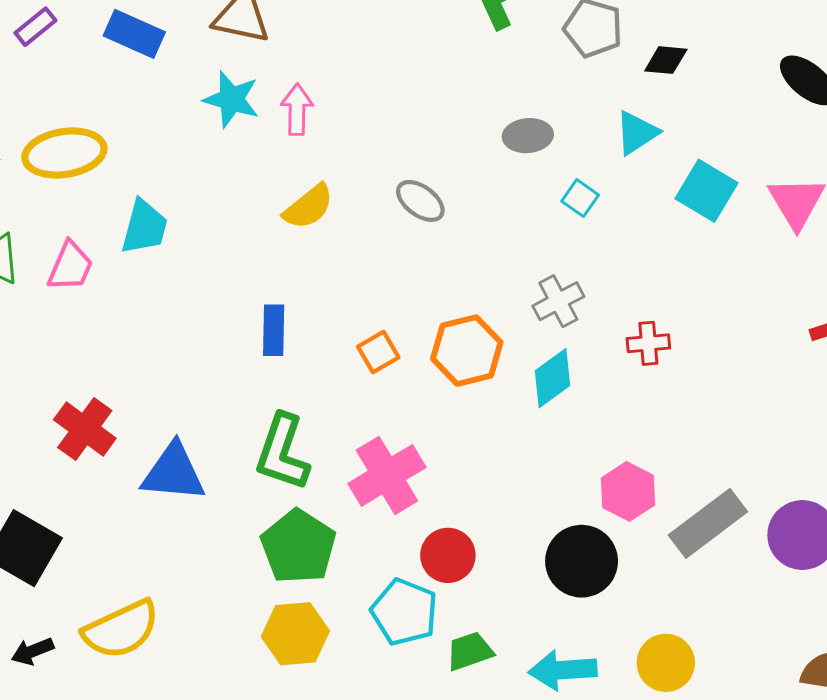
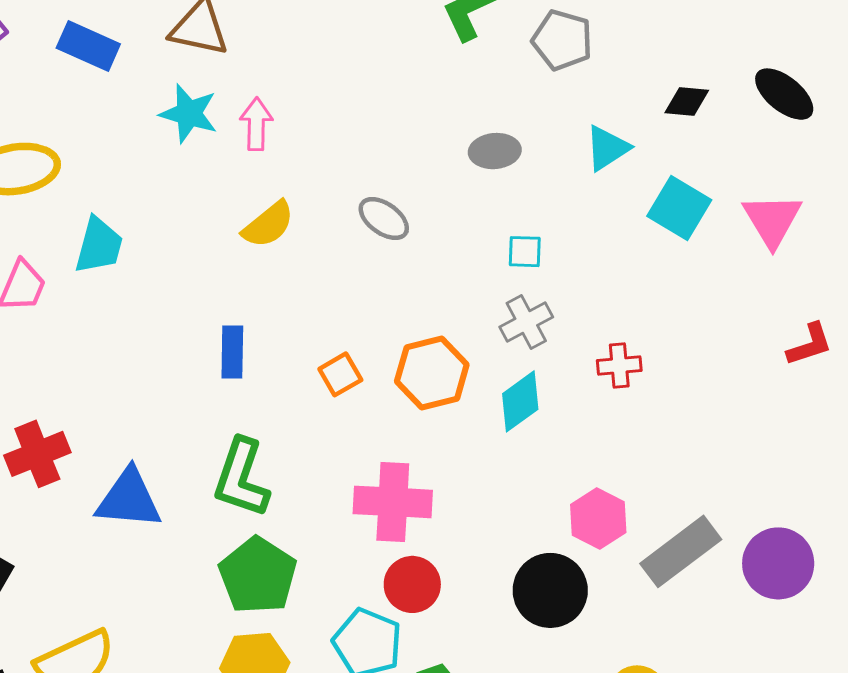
black diamond: (666, 60) -> (687, 102), moved
cyan square: (580, 198) -> (525, 252), moved, turned -33
red cross: (85, 429) -> (37, 454), turned 32
pink cross: (387, 475) -> (393, 502), moved, turned 34

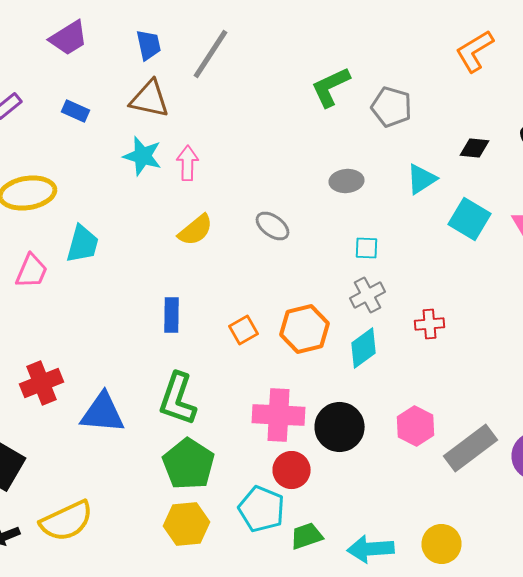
blue rectangle: (88, 46) -> (76, 111), size x0.7
black circle: (550, 590) -> (340, 427), moved

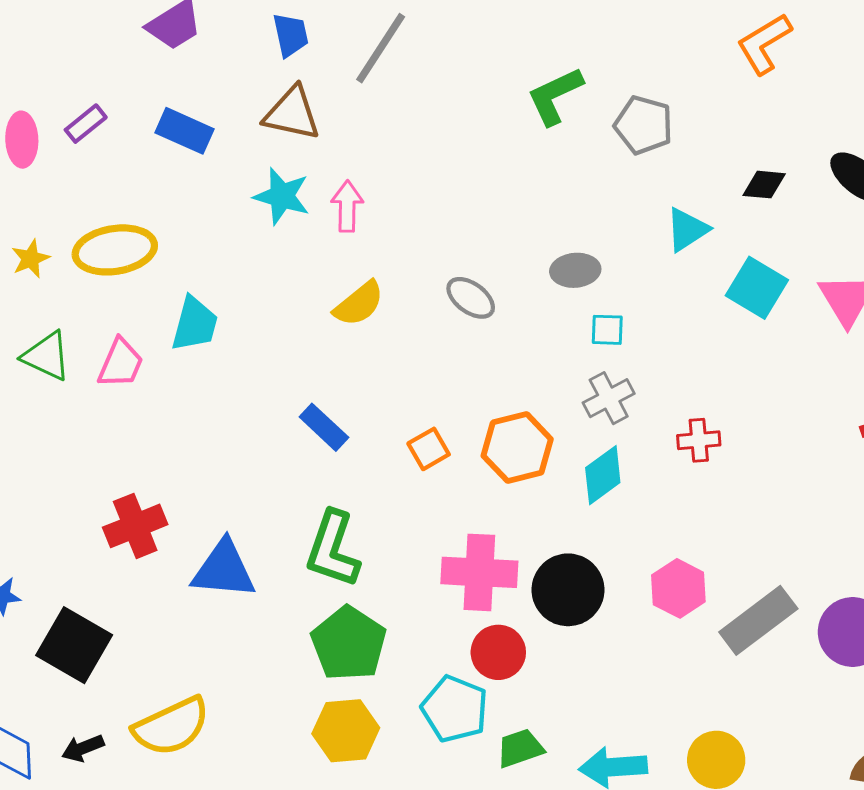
blue rectangle: (76, 111) -> (185, 131), size x1.4
gray ellipse: (346, 181) -> (575, 270), moved
blue rectangle: (172, 315) -> (324, 427), turned -48

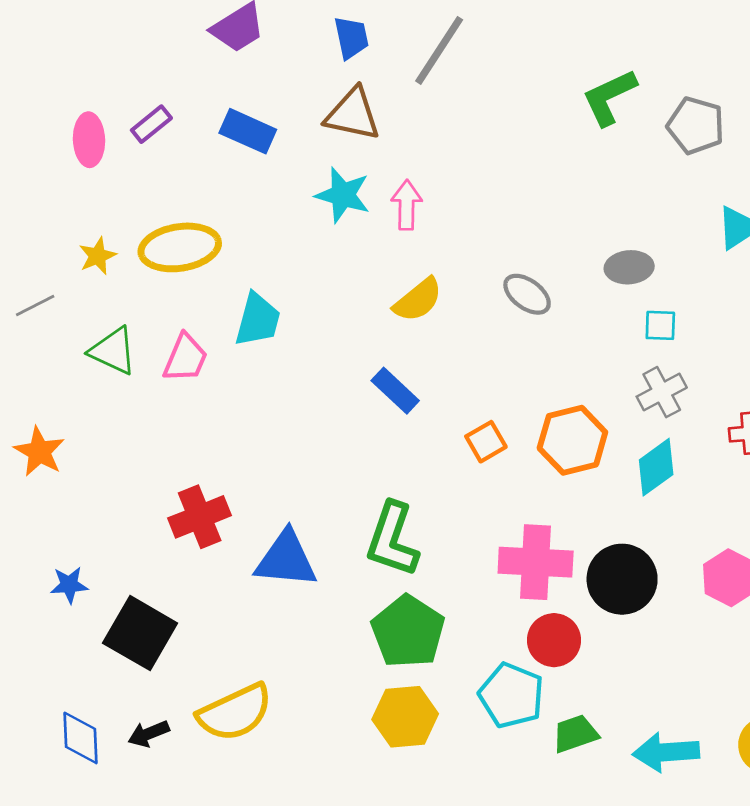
blue rectangle: (324, 427) -> (395, 391), moved

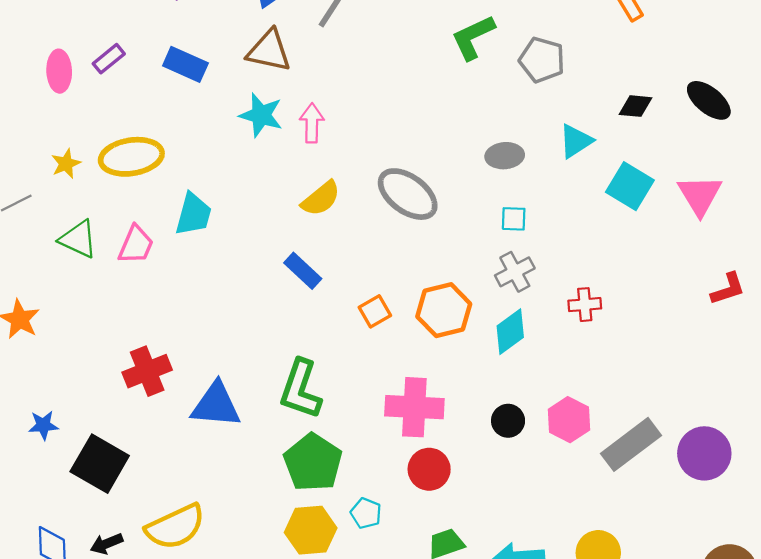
gray ellipse: (629, 267) -> (505, 156), moved
gray ellipse: (527, 294) -> (408, 194), size x1.6
black circle: (622, 579) -> (508, 421), moved, size x0.6
cyan pentagon: (511, 695) -> (366, 513), moved, size x0.6

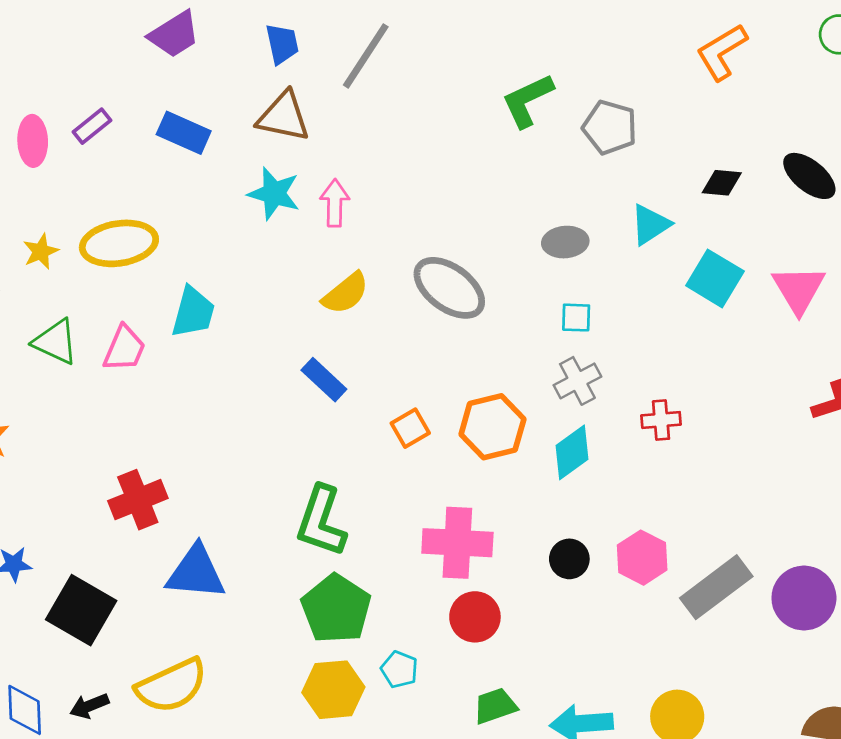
blue triangle: (216, 405) -> (196, 572), moved

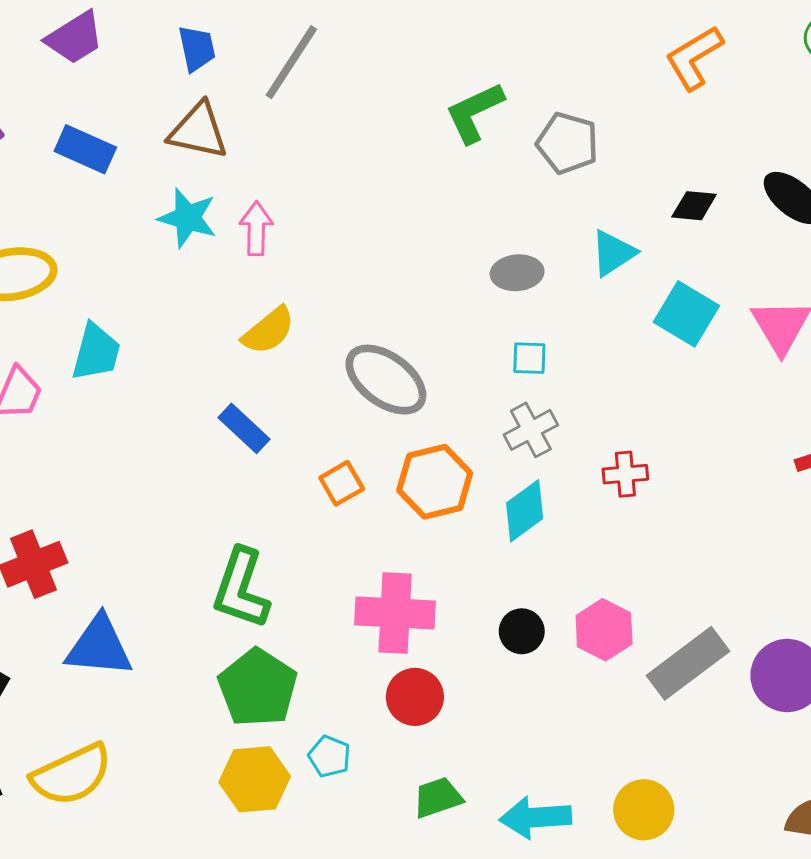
gray ellipse: (449, 288) -> (386, 380), moved

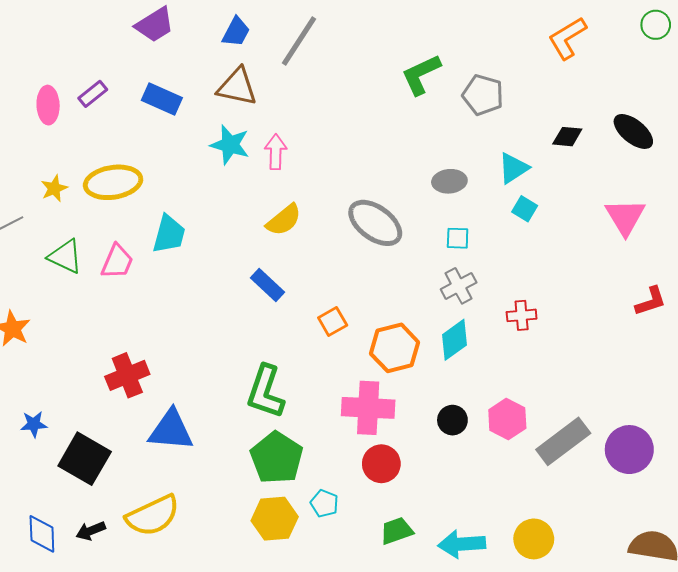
blue trapezoid: (197, 48) -> (236, 32), turned 40
cyan square: (686, 314) -> (525, 209), moved, size x0.6
gray ellipse: (386, 380) -> (375, 223), moved
orange hexagon: (435, 482) -> (395, 348), moved

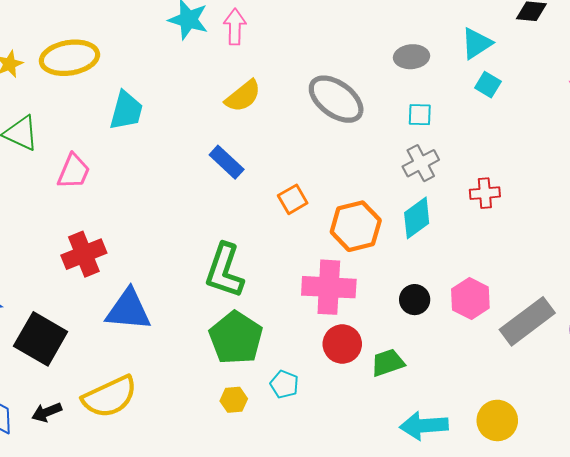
pink trapezoid: (117, 262) -> (74, 171), moved
yellow hexagon: (275, 519) -> (234, 400), size x0.6
green trapezoid: (397, 531) -> (388, 363), moved

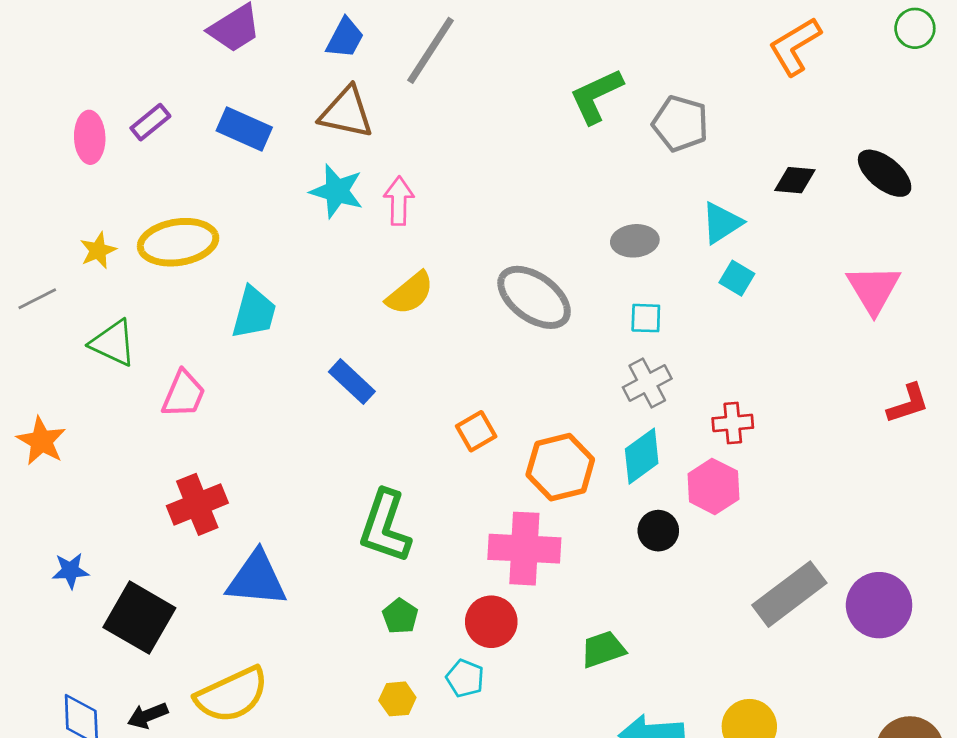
blue rectangle: (227, 162) -> (352, 382), moved
pink hexagon: (470, 299) -> (713, 486), moved
black circle: (415, 300) -> (658, 531), moved
green pentagon: (236, 338) -> (400, 616), size x0.5
red circle: (342, 344) -> (491, 622), moved

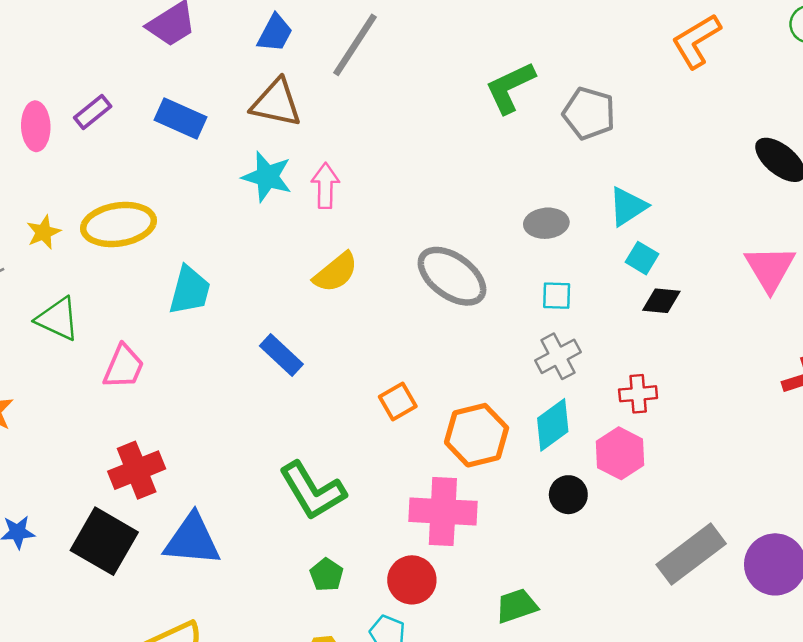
black diamond: (795, 180) -> (661, 301), moved
green L-shape: (385, 526) -> (312, 491), turned -50
black square: (139, 618) -> (104, 541), moved

